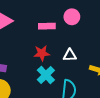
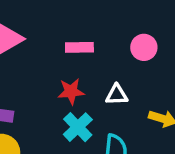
pink circle: (72, 17) -> (144, 47), moved

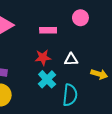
pink circle: (144, 47) -> (80, 18), moved

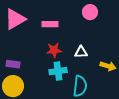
pink rectangle: (48, 30) -> (50, 24), moved
cyan cross: (47, 79) -> (58, 71), turned 36

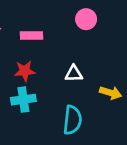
red star: (54, 50) -> (25, 71), moved
cyan cross: (58, 71) -> (23, 100), moved

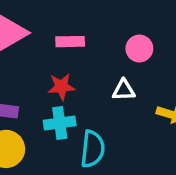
pink circle: (86, 19) -> (139, 49), moved
cyan semicircle: (72, 120) -> (93, 149), moved

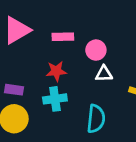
pink circle: (139, 49) -> (96, 50), moved
cyan semicircle: (93, 149) -> (96, 119), moved

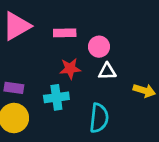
red star: (56, 71) -> (70, 69), moved

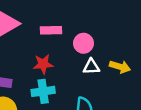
red star: (70, 69) -> (43, 64), moved
yellow arrow: (144, 91) -> (120, 67), moved

